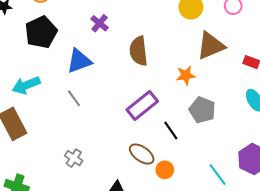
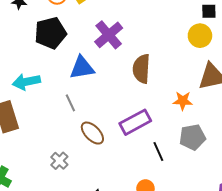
purple cross: (100, 23) -> (109, 35), size x1.6
gray pentagon: (202, 110) -> (192, 137), turned 30
brown ellipse: (142, 154) -> (92, 133), moved

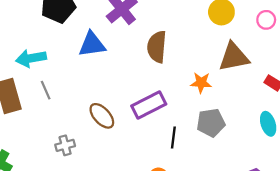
gray line: (70, 103) -> (46, 90), moved
black line: (158, 151) -> (173, 137), turned 30
gray cross: (59, 161) -> (65, 145), turned 30

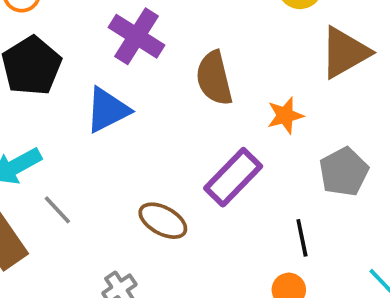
orange star: (201, 83) -> (285, 115), moved
black line: (173, 137) -> (302, 238), moved

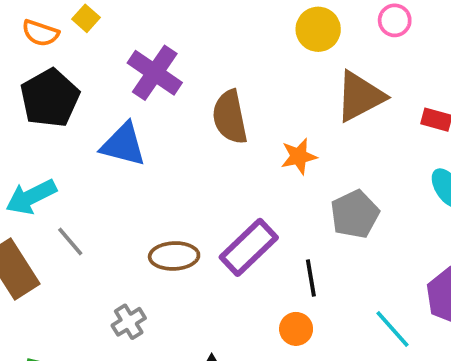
blue triangle: (107, 110) -> (123, 145), turned 39
purple rectangle: (233, 177) -> (249, 247), moved
brown ellipse: (163, 221) -> (174, 256), turned -33

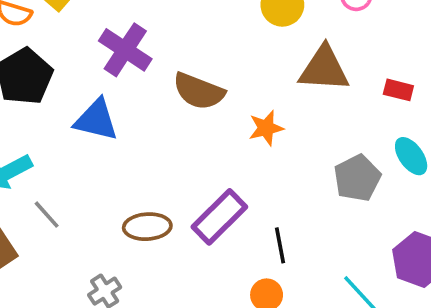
brown triangle: (360, 96) -> (324, 69), turned 32
brown semicircle: (230, 117) -> (199, 91), turned -56
gray pentagon: (355, 214) -> (357, 178), moved

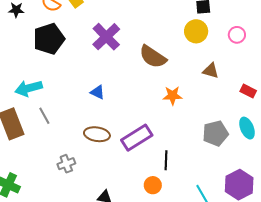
brown triangle: (324, 69) -> (211, 71), size x0.6
brown semicircle: (199, 91) -> (153, 57), moved
blue triangle: (96, 120) -> (98, 92), moved, size x0.6

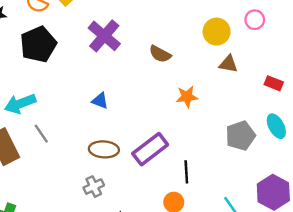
yellow circle: (196, 31) -> (217, 32), moved
brown semicircle: (153, 57) -> (160, 54), size x0.7
gray cross: (66, 164) -> (94, 187), moved

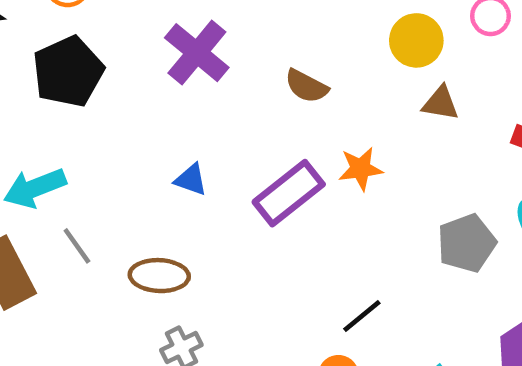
brown ellipse: (104, 149) -> (159, 276), moved
purple rectangle: (150, 149) -> (289, 193), moved
black line: (186, 172) -> (362, 316), turned 55

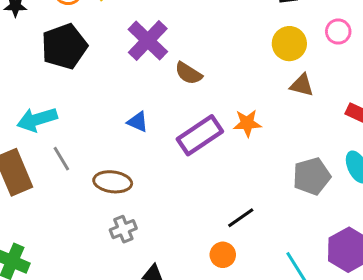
brown semicircle: (306, 86) -> (188, 73), moved

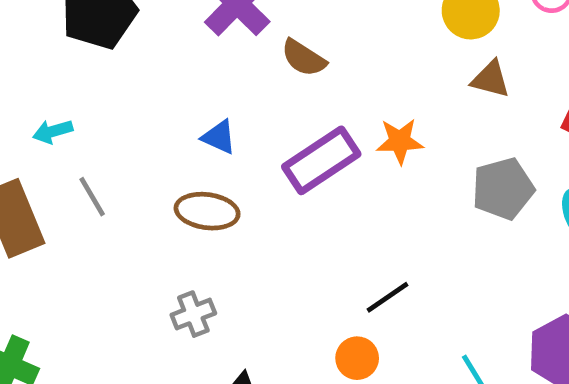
cyan arrow: (37, 119) -> (53, 131), size x0.6
gray pentagon: (312, 176) -> (503, 189), moved
brown ellipse: (113, 182) -> (207, 211), moved

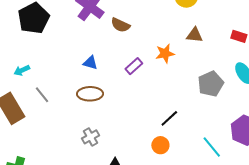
brown triangle: (491, 79) -> (195, 35), moved
purple rectangle: (321, 160) -> (134, 66), size x0.6
gray pentagon: (503, 189) -> (211, 84), moved

